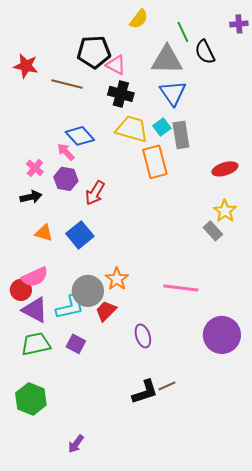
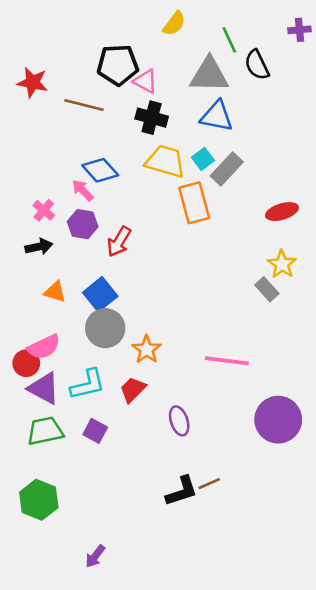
blue triangle: (173, 93) -> (217, 116), turned -44
gray rectangle: (181, 135) -> (227, 169), turned 52
gray circle: (88, 291) -> (105, 328), moved

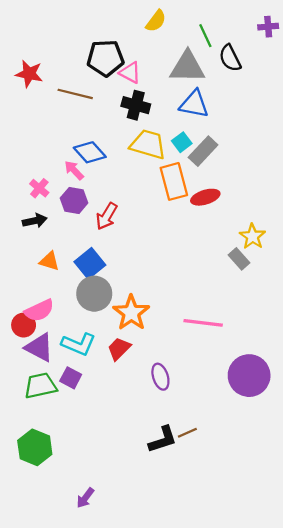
red ellipse: (282, 212) -> (205, 197), moved
orange star: (147, 349) -> (131, 313), size x1.4
cyan L-shape: (88, 385) -> (79, 344), turned 36
purple square: (95, 431) -> (71, 378), moved

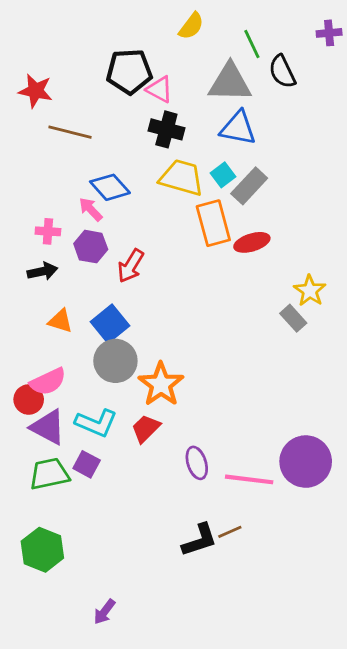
brown line: (75, 94) -> (70, 132), moved
pink cross: (39, 188) -> (48, 231), turned -36
pink line: (203, 323) -> (249, 479), moved

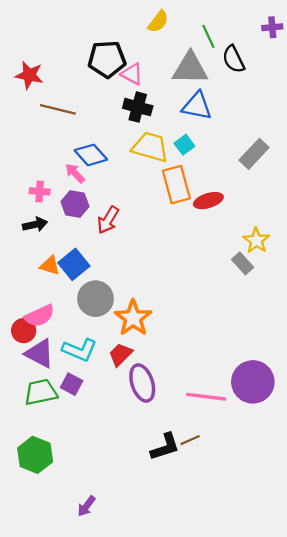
gray rectangle: (249, 186) -> (254, 154), moved
blue square: (110, 324) -> (74, 264), moved
purple ellipse: (197, 463) -> (142, 383), moved, size x1.4

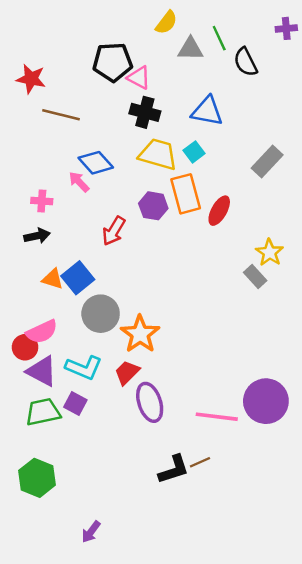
gray triangle: (190, 68) -> (190, 49), moved, size x0.7
red ellipse: (208, 201) -> (219, 211), turned -44
purple hexagon: (75, 204) -> (153, 206), moved

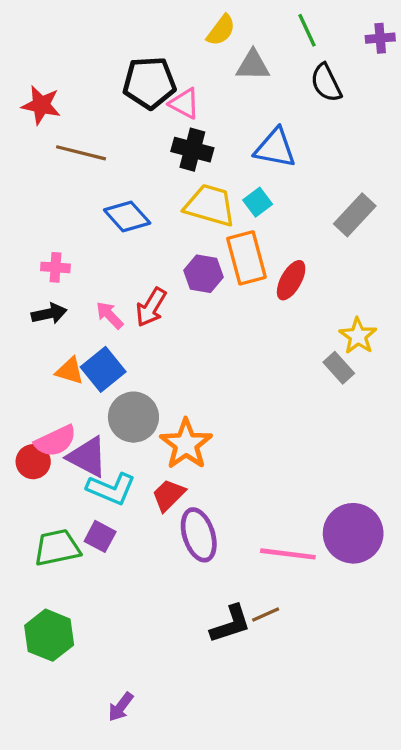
green line: (219, 38) -> (307, 30), moved
pink arrow: (79, 182) -> (110, 315), moved
purple triangle: (42, 371) -> (87, 457), moved

